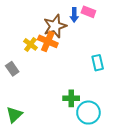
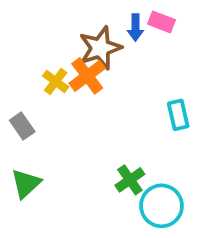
orange cross: (48, 41) -> (87, 76), turned 30
green cross: (71, 98) -> (130, 180), turned -35
green triangle: (14, 115) -> (26, 184), moved

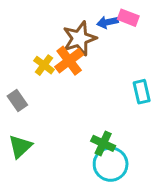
blue arrow: (135, 28) -> (108, 22), turned 78
green cross: (130, 180) -> (103, 143), turned -30
cyan circle: (161, 206) -> (111, 164), moved

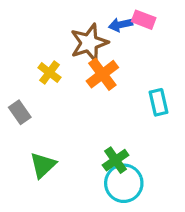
orange cross: (69, 61) -> (102, 74), moved
green cross: (103, 143) -> (116, 160), turned 30
green triangle: (20, 146) -> (43, 165), moved

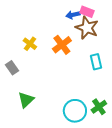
brown star: (89, 43) -> (87, 28), moved, turned -30
green cross: (116, 160) -> (99, 107), moved

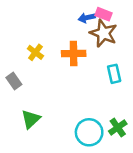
orange cross: (62, 45) -> (74, 54), turned 36

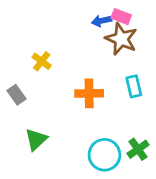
orange cross: (74, 54) -> (89, 93), moved

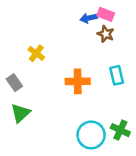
brown star: (121, 39) -> (106, 34), size x0.6
green triangle: (36, 139) -> (20, 113), moved
green cross: (138, 149) -> (120, 130), turned -30

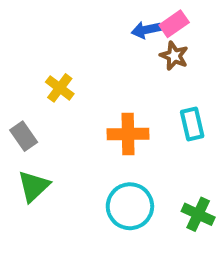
pink rectangle: (106, 14) -> (174, 24), turned -56
cyan circle: (91, 135) -> (130, 206), moved

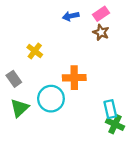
blue arrow: (146, 30) -> (71, 16), moved
cyan rectangle: (192, 124) -> (110, 109), moved
cyan circle: (130, 206) -> (51, 99), moved

